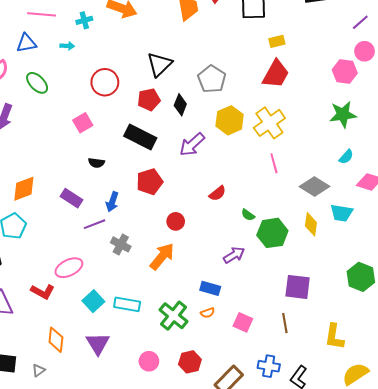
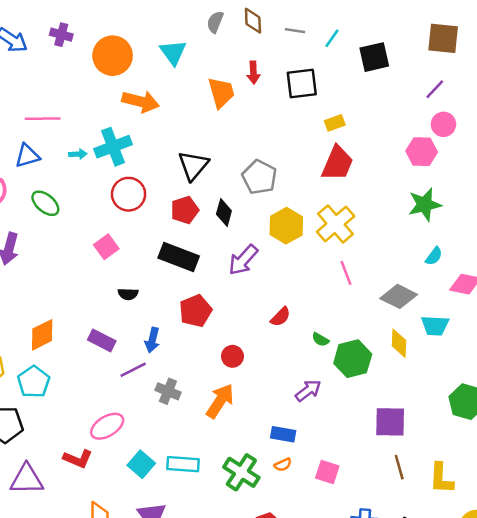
cyan cross: (84, 20) -> (113, 147), moved, size x1.8
brown line: (285, 323) -> (399, 467), moved

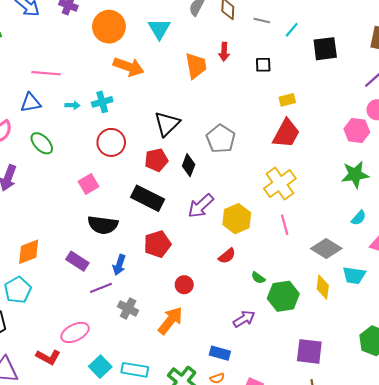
black square: (302, 84) -> (263, 65), size x0.6
cyan cross: (113, 147) -> (102, 102), size x0.7
yellow hexagon: (286, 226) -> (237, 219), moved
black semicircle: (128, 294) -> (103, 225), size x1.8

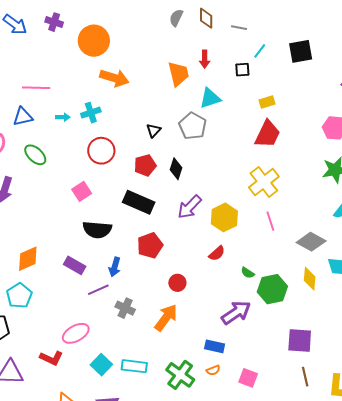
cyan triangle: (159, 29) -> (210, 98), moved, turned 45
cyan line: (292, 30) -> (260, 51), moved
black triangle: (167, 124) -> (154, 130), size x0.6
gray pentagon: (221, 139) -> (193, 126), moved
purple arrow: (244, 319) -> (236, 313), size x1.4

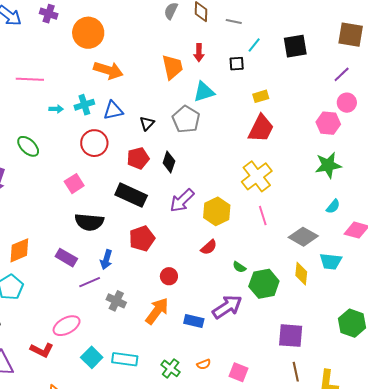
blue triangle: (23, 117) -> (113, 110), moved
blue rectangle: (215, 346) -> (194, 321), moved
green cross: (180, 375) -> (171, 368), size x0.7

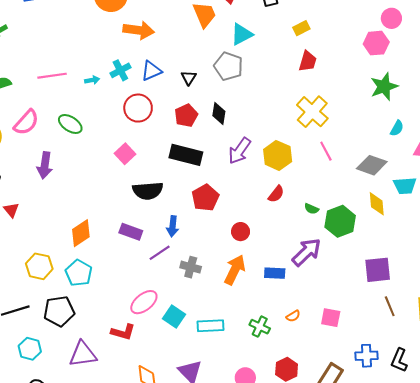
pink line: (30, 79) -> (52, 76), moved
red trapezoid: (261, 128) -> (308, 61), size x0.7
cyan square: (92, 357) -> (174, 317), moved

